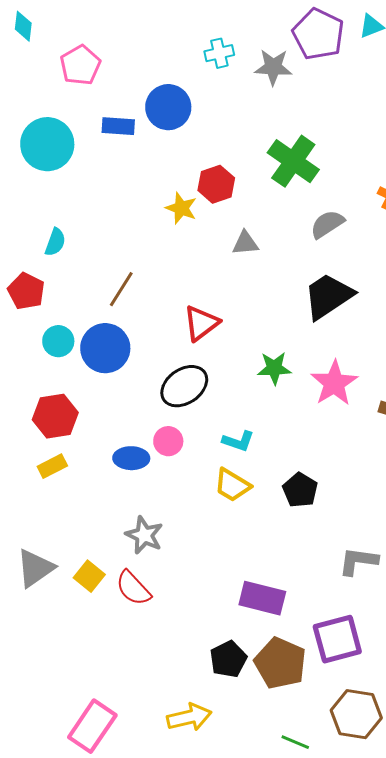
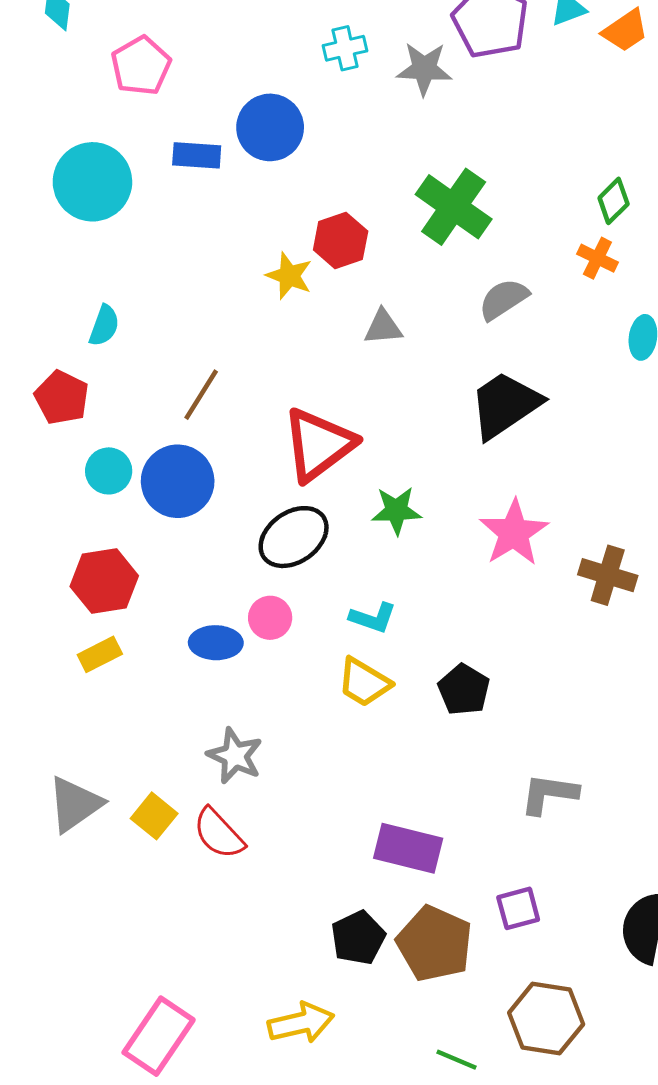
red triangle: (201, 323) -> (319, 445), size x1.4
green star: (274, 368) -> (396, 511), moved
purple square: (337, 639) -> (518, 908), size x0.6

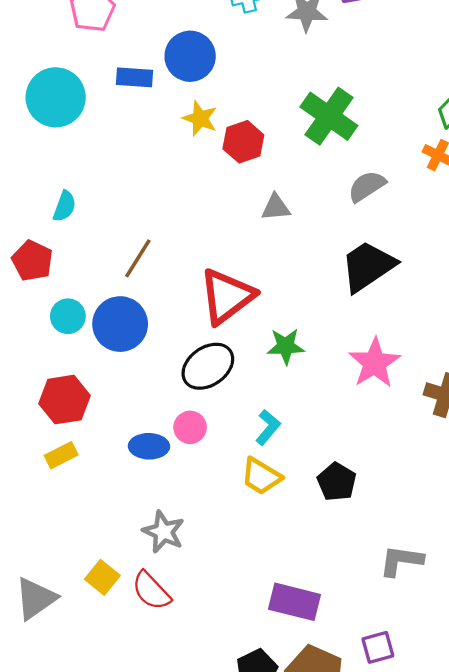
yellow star: (289, 276) -> (200, 118), moved
cyan L-shape: (373, 618) -> (268, 427), turned -69
gray triangle: (75, 804) -> (36, 598), moved

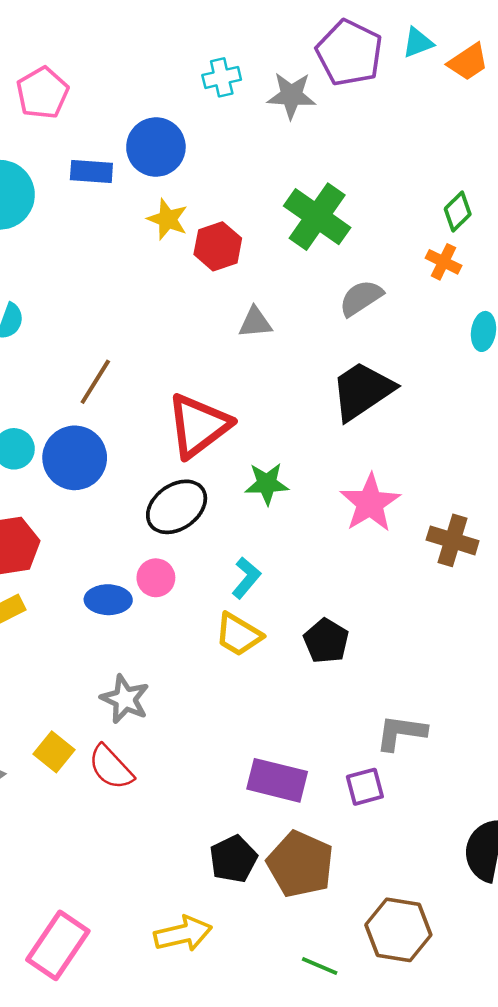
purple square: (378, 647) -> (365, 787), moved

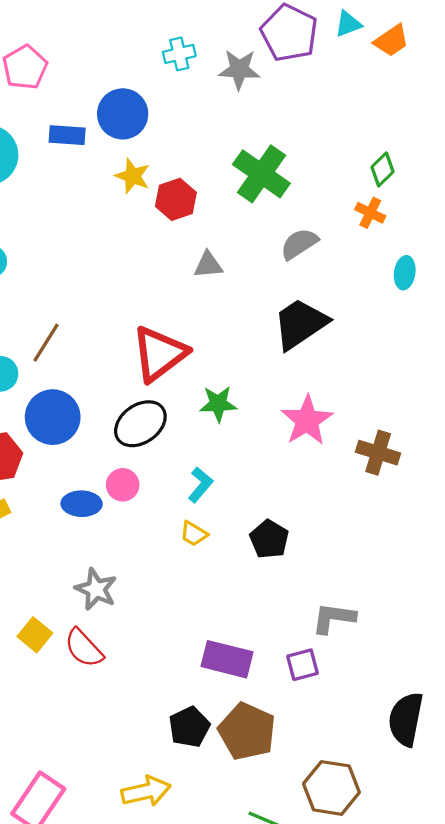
brown line: (95, 382) -> (46, 343), moved
blue circle: (75, 458) -> (53, 417), moved
yellow trapezoid: (238, 635) -> (194, 534), size x0.7

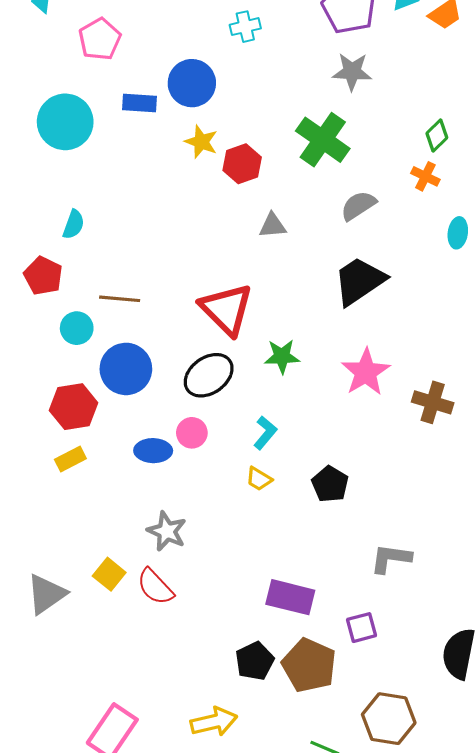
gray star: (239, 69) -> (352, 72), moved
brown line: (46, 343) -> (120, 299), turned 63
red triangle: (159, 354) -> (226, 309), turned -38
purple square: (303, 665) -> (361, 628), moved

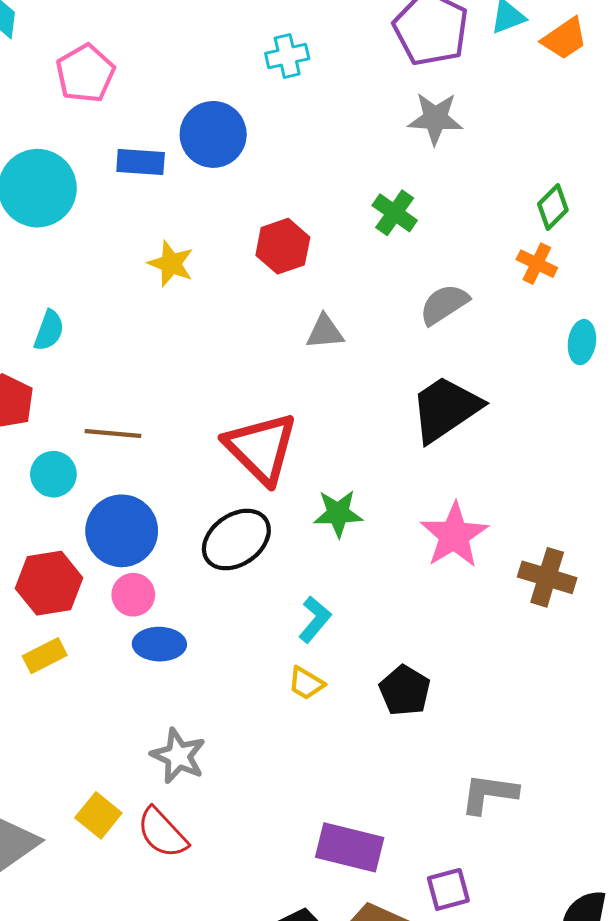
green cross: (323, 140) -> (395, 213), size x0.6
yellow star: (201, 142) -> (171, 264), moved
pink circle: (192, 433) -> (133, 595), moved

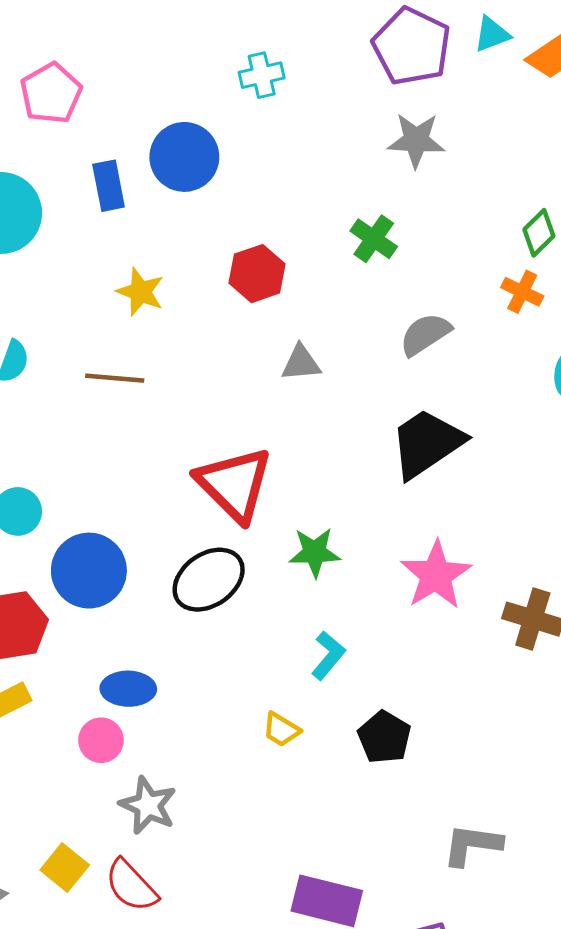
blue rectangle: (141, 162) -> (109, 186), turned 75
brown line: (113, 434) -> (115, 378), moved
pink circle: (133, 595) -> (101, 740), moved
cyan L-shape: (315, 619) -> (328, 655), moved

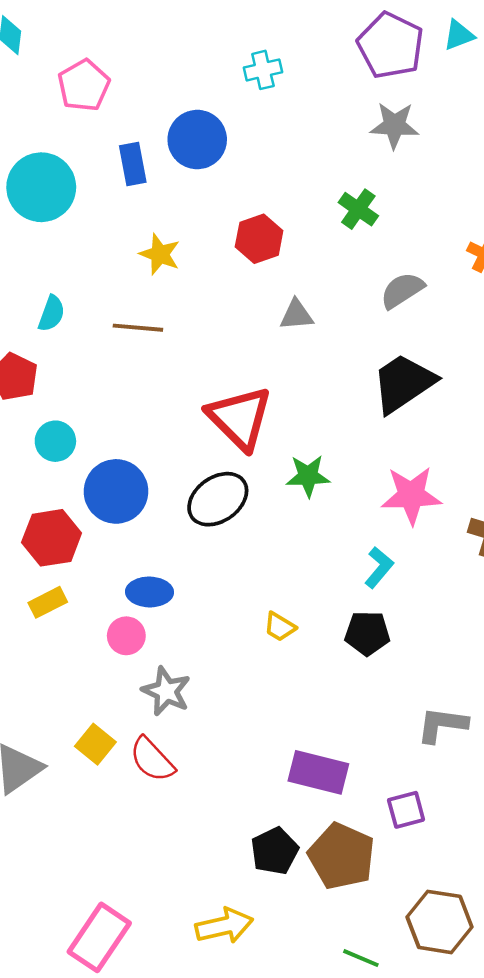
pink star: (436, 575) -> (411, 495), turned 30
cyan L-shape: (328, 655) -> (379, 567), moved
black pentagon: (384, 737) -> (367, 633), turned -30

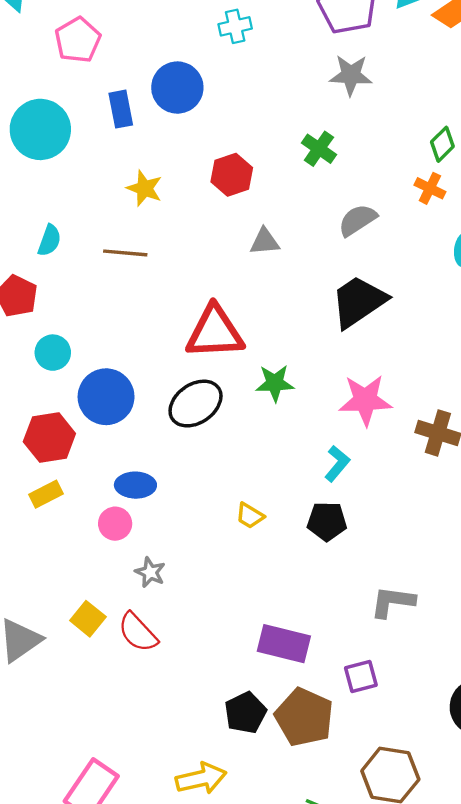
red triangle: (240, 418) -> (215, 332), turned -48
gray star: (166, 691) -> (150, 572), size x0.7

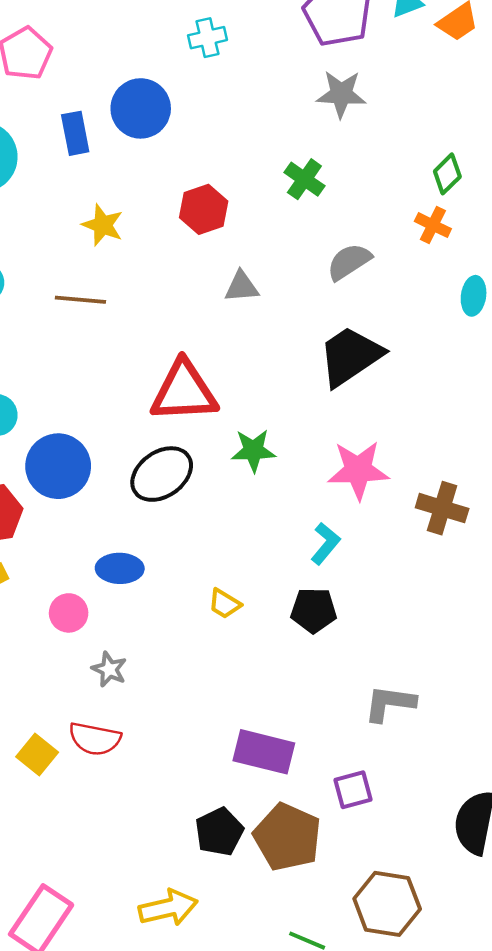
blue ellipse: (135, 485) -> (120, 568), moved
yellow square: (88, 619) -> (37, 754), moved
red semicircle: (138, 632) -> (95, 739), turned -36

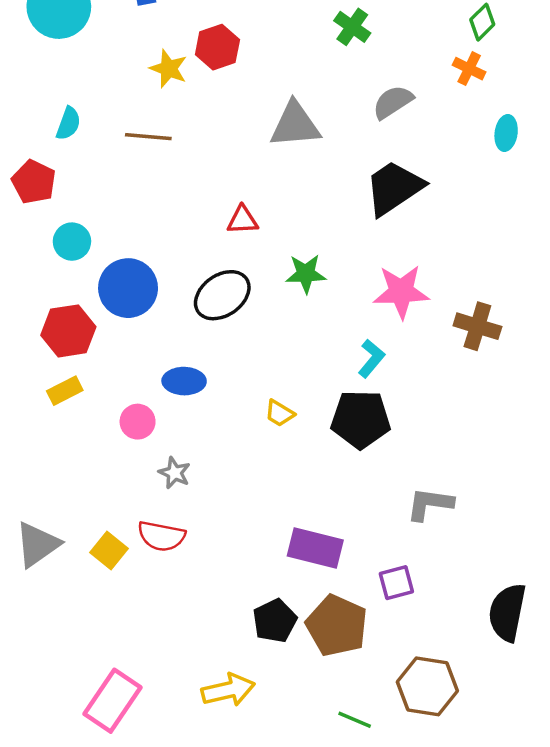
red hexagon: (204, 209) -> (217, 47), moved
gray triangle: (242, 287) -> (295, 125), size x1.6
red triangle: (184, 391) -> (243, 220), size x0.5
black pentagon: (314, 610) -> (361, 419), size x1.4

